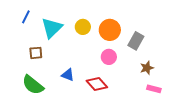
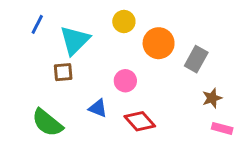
yellow circle: (83, 27) -> (124, 21), moved
brown square: (36, 53) -> (63, 72), moved
pink circle: (109, 57) -> (125, 81), moved

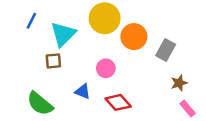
yellow circle: (124, 21) -> (105, 18), size x1.6
pink rectangle: (222, 128) -> (188, 109), turned 35

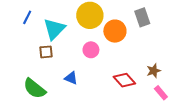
gray rectangle: (166, 50) -> (142, 17), moved, turned -48
pink circle: (106, 68) -> (91, 50), moved
red diamond: (118, 102) -> (124, 80), moved

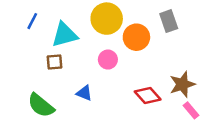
cyan triangle: (54, 29) -> (64, 35), turned 30
brown star: (154, 71) -> (182, 84), size x1.5

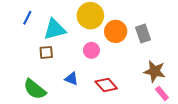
gray rectangle: (169, 21) -> (143, 33), moved
brown star: (182, 84) -> (155, 71), turned 30
red diamond: (148, 95) -> (106, 85), moved

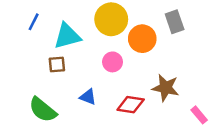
gray rectangle: (143, 33) -> (175, 22), moved
brown star: (155, 71) -> (166, 88), moved
red diamond: (106, 85) -> (131, 105), turned -40

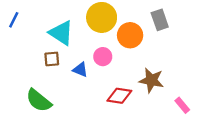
blue line: (34, 22) -> (14, 20), moved
cyan triangle: (67, 36) -> (61, 33), turned 48
blue triangle: (88, 97) -> (80, 70), moved

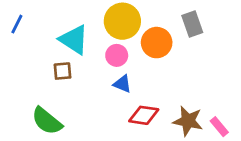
pink circle: (103, 57) -> (117, 55), moved
blue triangle: (80, 70) -> (122, 84), moved
brown star: (151, 80) -> (188, 121), moved

